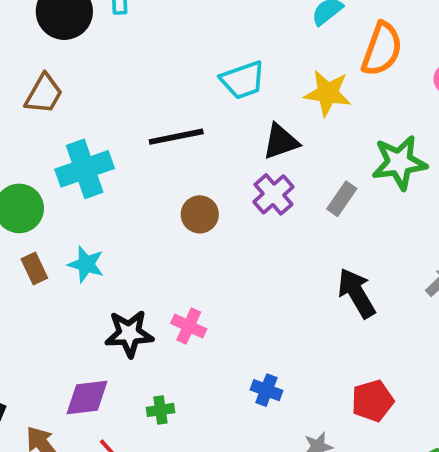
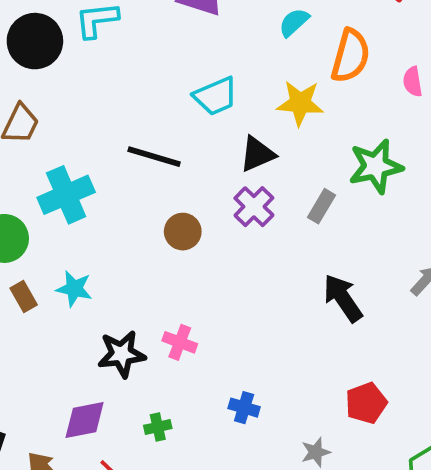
black line: (176, 137) -> (154, 157), turned 32
blue cross: (266, 390) -> (244, 408), moved

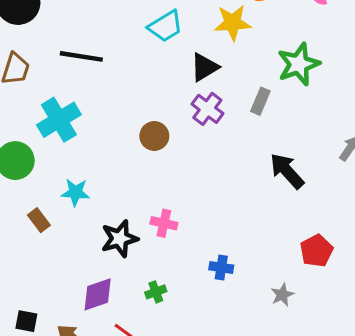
black line: (154, 157) -> (81, 56), moved
brown rectangle: (24, 296) -> (39, 220), moved

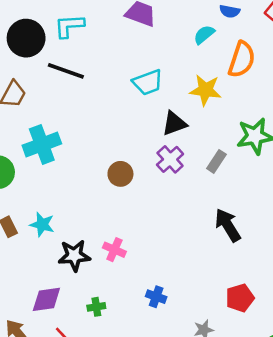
black line: (81, 56) -> (66, 71), moved
cyan star: (75, 192) -> (42, 224), moved

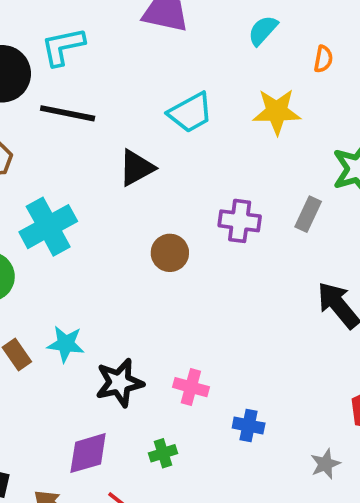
orange semicircle: (242, 59) -> (323, 59), size x0.5
black triangle: (174, 123) -> (136, 168), moved
purple cross: (170, 159) -> (240, 221), turned -32
pink cross: (114, 250) -> (191, 387), moved

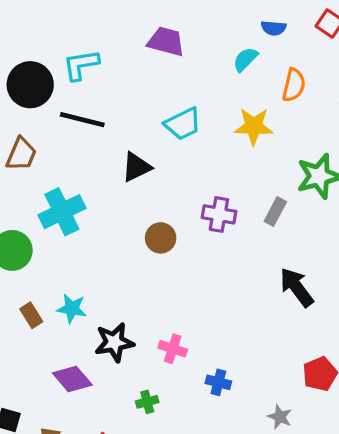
orange semicircle: (323, 59) -> (294, 85), size x1.5
purple diamond: (88, 453) -> (72, 379), moved, turned 63
gray star: (325, 464) -> (280, 417), turned -30

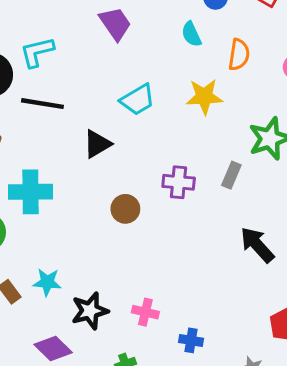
purple trapezoid: (166, 42) -> (115, 24), turned 45
cyan semicircle: (245, 59) -> (191, 34), turned -65
cyan cross: (62, 212) -> (30, 192), turned 30

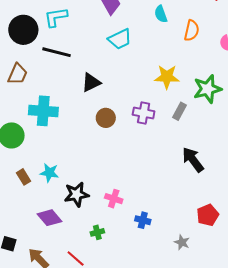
yellow star: (204, 97) -> (167, 77), moved
cyan trapezoid: (138, 100) -> (120, 39), moved
brown circle: (125, 209) -> (106, 118), moved

